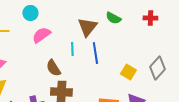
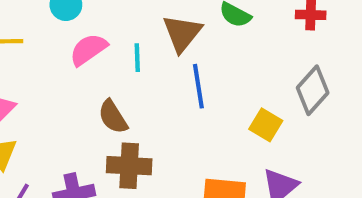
cyan line: (72, 49) -> (137, 58), moved
gray diamond: (157, 68) -> (313, 90), moved

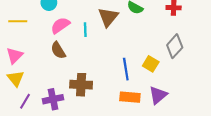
blue line: (198, 86) -> (126, 69), moved
brown semicircle: (113, 117) -> (58, 50), moved

